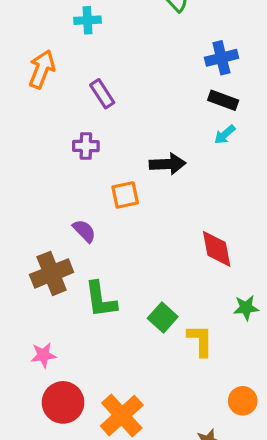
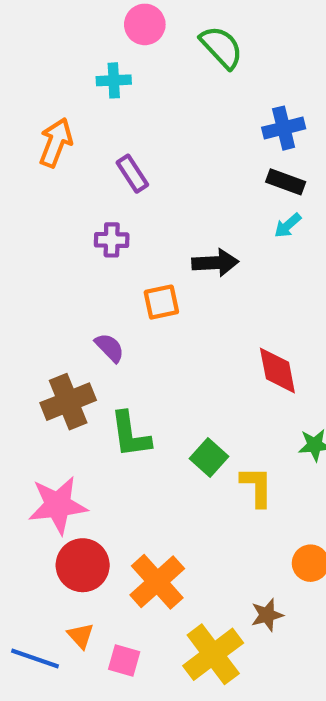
pink star: (43, 355) -> (58, 505), size x1.8

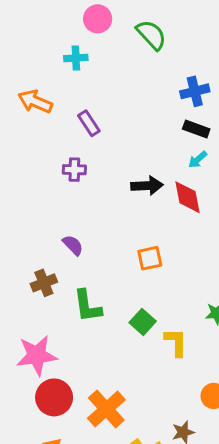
orange arrow: (56, 143) -> (35, 101), turned -88
orange square: (161, 302) -> (150, 258), moved
red diamond: (277, 370) -> (188, 197), moved
brown cross: (68, 402) -> (44, 283), size x0.7

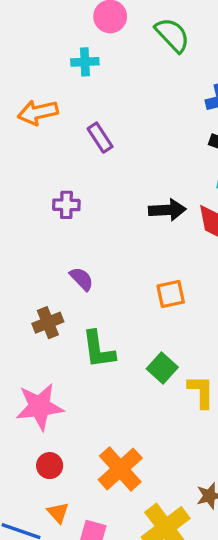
orange arrow: (35, 101) -> (38, 112), turned -36
purple cross: (74, 170) -> (66, 205), moved
red circle: (54, 397) -> (50, 466), moved, size x0.6

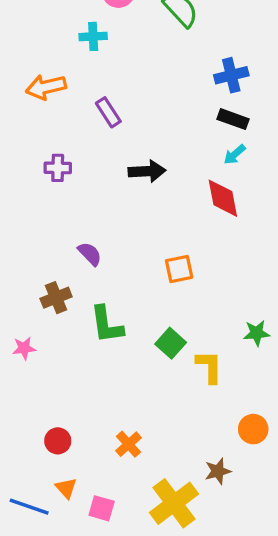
purple cross: (66, 205) -> (58, 168), moved
black arrow: (167, 210) -> (147, 171), moved
pink star: (40, 407) -> (24, 348), moved, size x0.5
orange cross: (120, 469) -> (129, 444), size x0.6

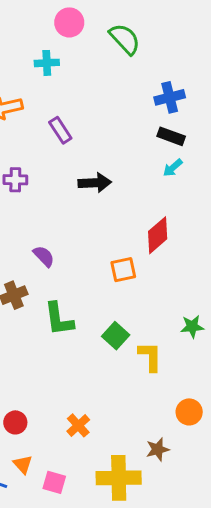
red diamond: (223, 198) -> (158, 235), moved, turned 60
yellow cross: (174, 503) -> (119, 478), turned 36

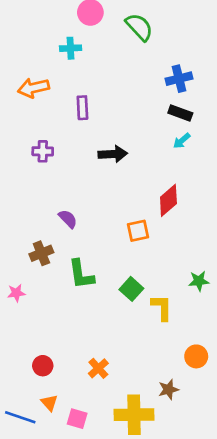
purple rectangle: (60, 130) -> (82, 108), turned 30

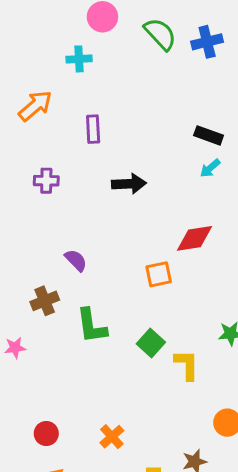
blue cross: (179, 79) -> (207, 42), moved
orange arrow: (33, 88) -> (35, 106), turned 152
red diamond: (168, 200) -> (195, 238), turned 32

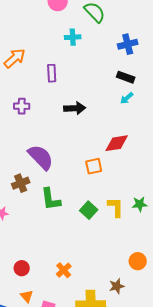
blue cross: (207, 42) -> (128, 44), moved
cyan cross: (79, 59) -> (73, 37), moved
purple semicircle: (76, 260) -> (41, 157), size x1.8
yellow L-shape: (187, 365) -> (116, 207), moved

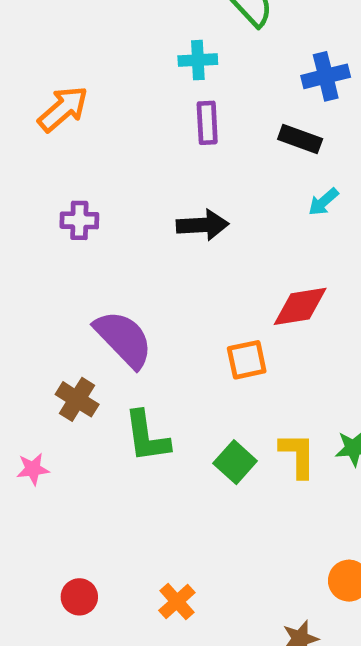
purple rectangle: (52, 73) -> (207, 123), moved
black rectangle: (126, 77) -> (300, 139), moved
brown cross: (21, 183) -> (77, 399), turned -36

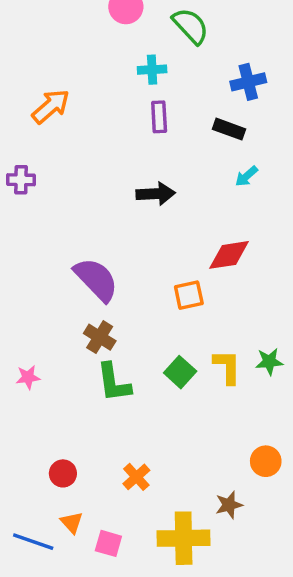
purple cross: (79, 220) -> (21, 180), moved
brown cross: (77, 399) -> (100, 337), moved
green L-shape: (147, 437) -> (114, 383), moved

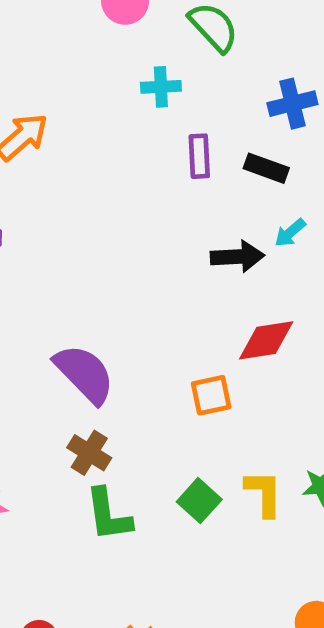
purple rectangle: (159, 117) -> (199, 156), moved
black arrow: (156, 194) -> (237, 257), moved

